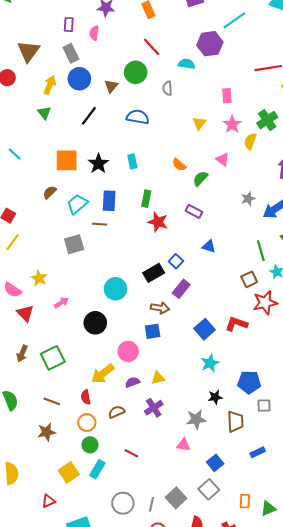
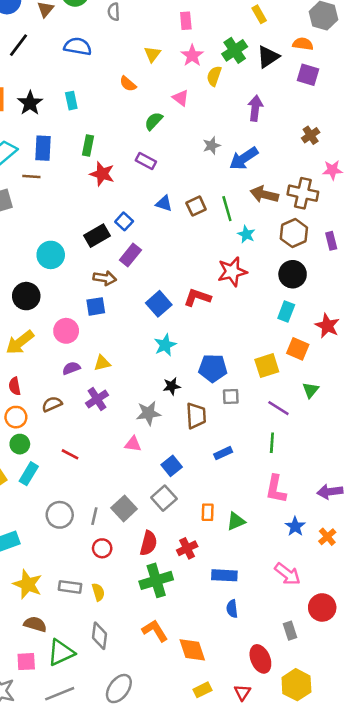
orange semicircle: (179, 165) -> (128, 84), moved
brown square: (249, 279) -> (196, 206), moved
yellow arrow: (103, 374) -> (20, 342), moved

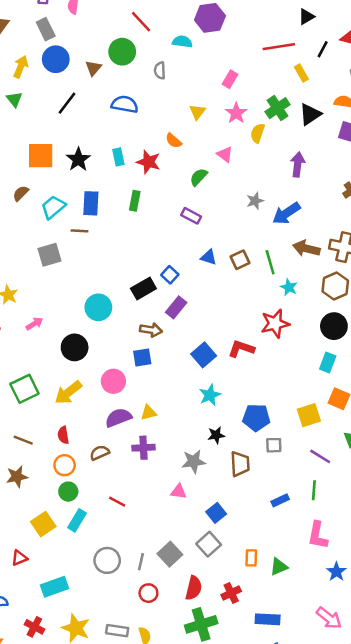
pink rectangle: (186, 21) -> (230, 79), turned 36
red star: (102, 174) -> (148, 162), moved
purple semicircle: (71, 368) -> (118, 418), size x1.5
purple cross: (97, 399) -> (143, 448), turned 30
blue rectangle: (223, 453) -> (280, 500), moved

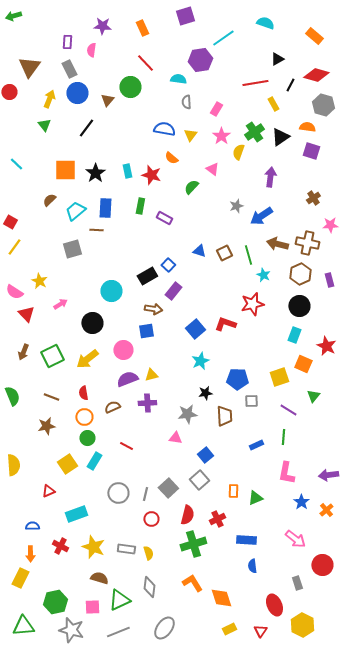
gray semicircle: (160, 70) -> (186, 102), moved
blue semicircle: (125, 104) -> (164, 129), moved
purple rectangle: (191, 216) -> (164, 218), moved

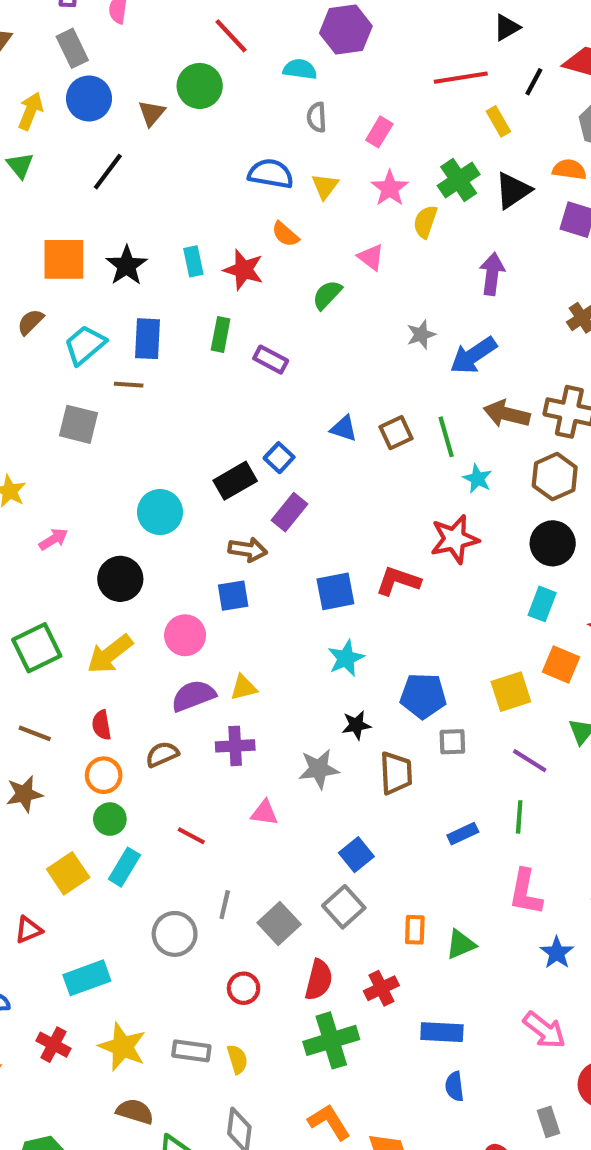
gray square: (72, 249) -> (79, 424), turned 30
blue square: (195, 329) -> (335, 591), turned 30
pink triangle: (175, 438) -> (264, 813), moved
gray line: (145, 494) -> (225, 905), moved

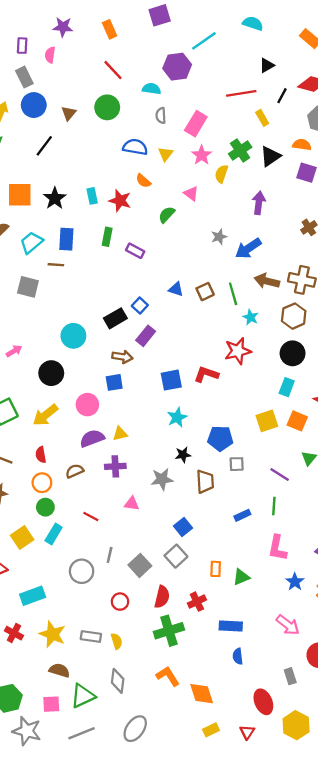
green circle: (200, 86) -> (107, 107), moved
pink rectangle: (379, 132) -> (196, 124), size x1.5
yellow square: (511, 692) -> (267, 421), moved

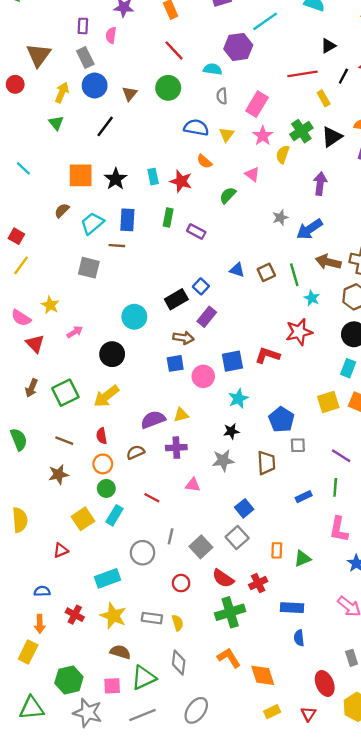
pink circle: (87, 405) -> (203, 376), moved
blue pentagon: (220, 438) -> (281, 420), turned 30
black star: (183, 455) -> (231, 431), moved
cyan rectangle: (33, 596) -> (107, 578), moved
red semicircle: (162, 597) -> (223, 578), turned 110

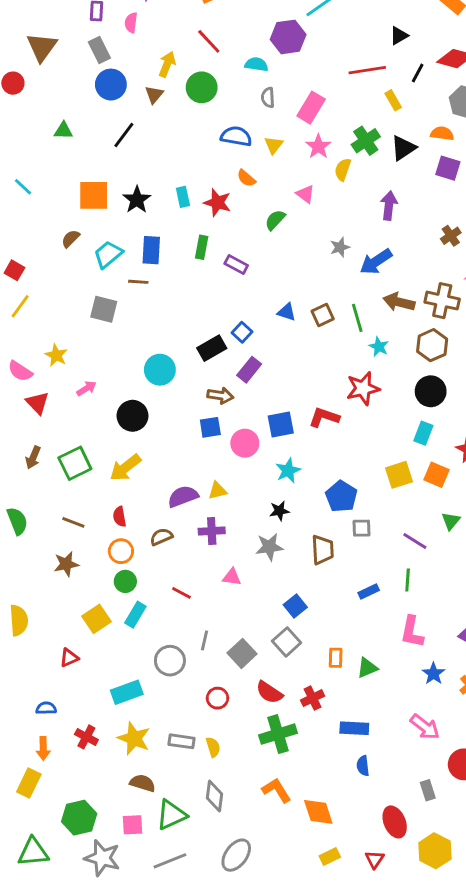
yellow arrow: (62, 93) -> (167, 64), moved
green triangle: (56, 123) -> (63, 131), turned -49

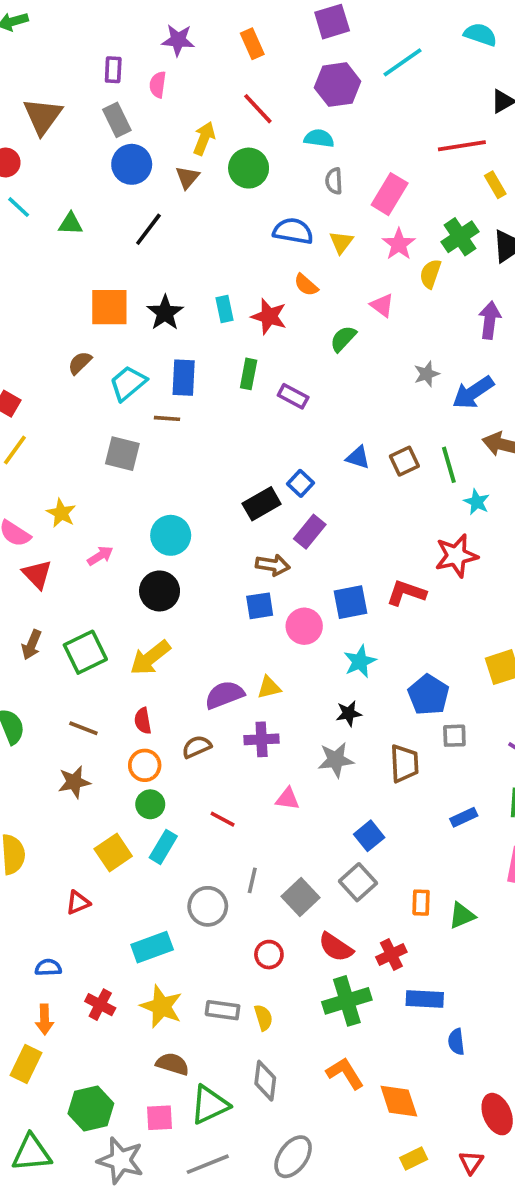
purple hexagon: (288, 37) -> (338, 85), moved
cyan line: (23, 187) -> (19, 207), moved
cyan circle: (160, 370) -> (171, 535), moved
blue rectangle: (354, 728) -> (425, 999), moved

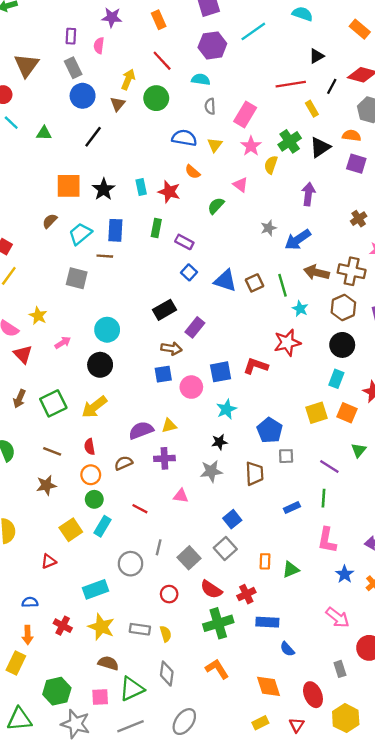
blue triangle: (358, 457) -> (225, 281), size x1.5
blue square: (300, 483) -> (189, 272), moved
blue semicircle: (456, 1042) -> (287, 649), turned -35
orange diamond: (399, 1101) -> (269, 686), moved

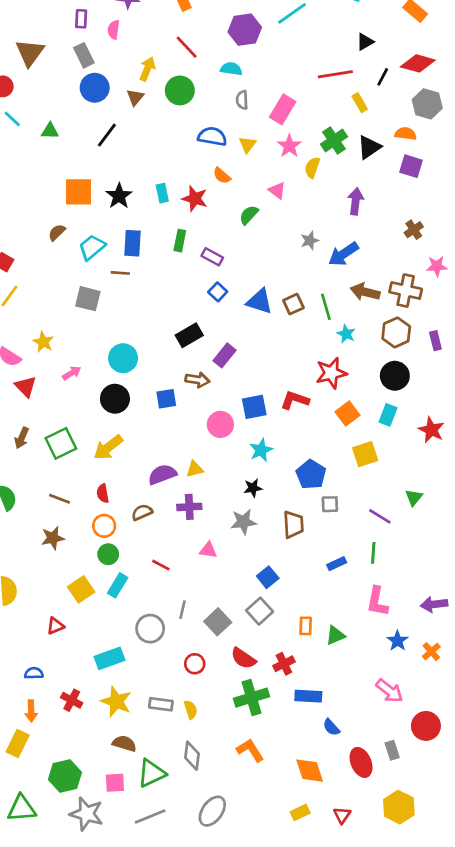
blue square: (163, 374) -> (166, 399), moved
orange square: (347, 413) -> (347, 414), moved, turned 30
red ellipse: (313, 695) -> (361, 762), moved

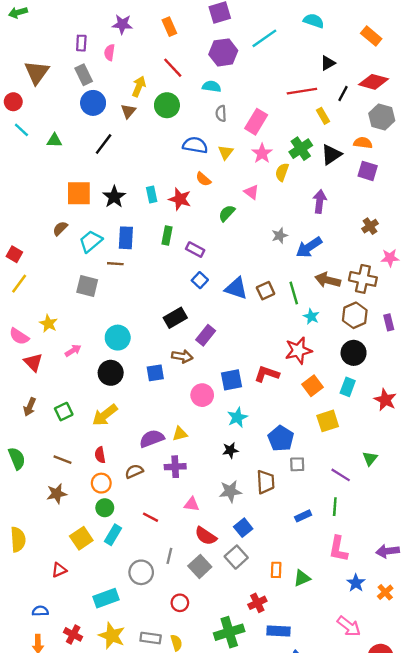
green square: (61, 443) -> (64, 412), size x0.7
gray star: (243, 522) -> (230, 491), moved
red semicircle: (243, 658) -> (206, 536), moved

